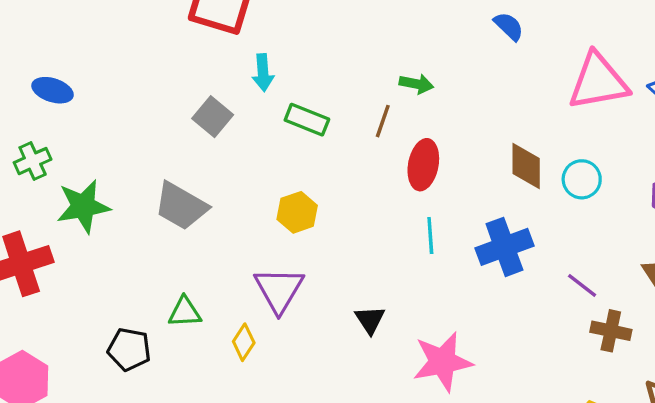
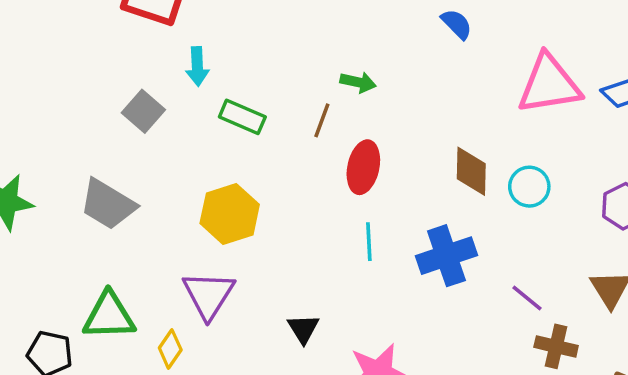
yellow hexagon: (297, 212) -> (230, 214), size x1.4
green triangle: (185, 312) -> (109, 316), size x1.5

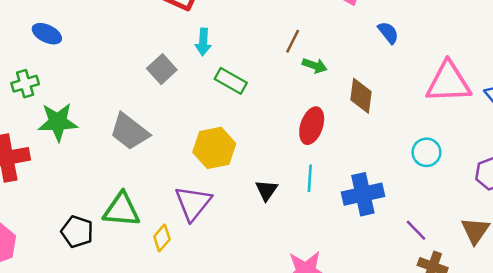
brown line: (322, 120) -> (293, 41), moved
brown diamond: (471, 171) -> (361, 96), moved
black triangle: (303, 329) -> (267, 190), moved

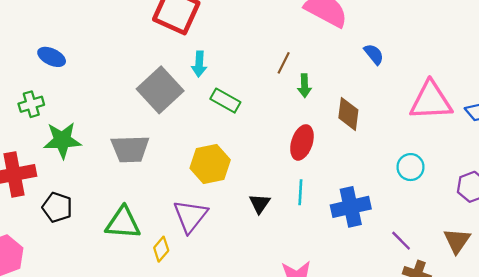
green arrow: (315, 66) -> (304, 86), turned 70
gray square: (162, 69) -> (160, 90), size x1.6
gray trapezoid: (130, 132) -> (130, 149), turned -39
black pentagon: (77, 232) -> (57, 207), moved

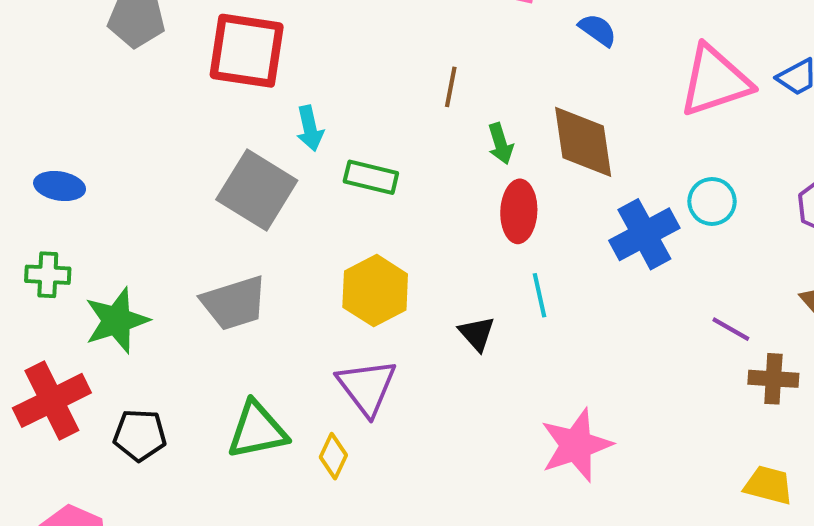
green arrow: (304, 86) -> (501, 144), moved
green cross: (31, 104) -> (48, 275), turned 35
brown diamond: (348, 114) -> (583, 142), size x1.4
blue cross: (351, 207) -> (644, 234), moved

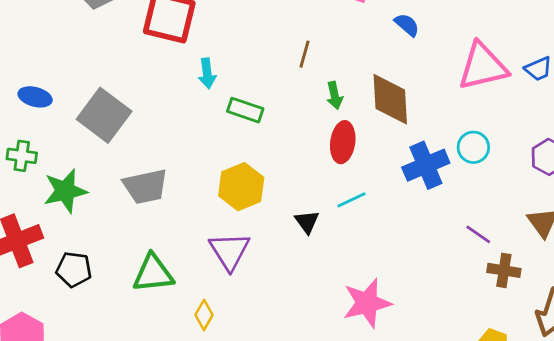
gray square: (257, 190) -> (104, 115), moved
cyan line: (540, 295) -> (351, 200), turned 72
yellow diamond: (333, 456) -> (204, 315), moved

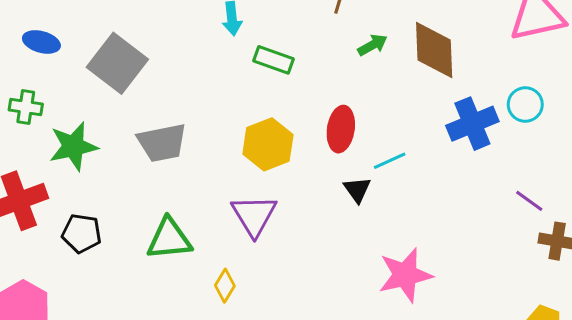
green arrow: (335, 95) -> (373, 45), turned -108
red ellipse: (343, 142) -> (341, 129), moved
black triangle: (307, 222) -> (357, 190), moved

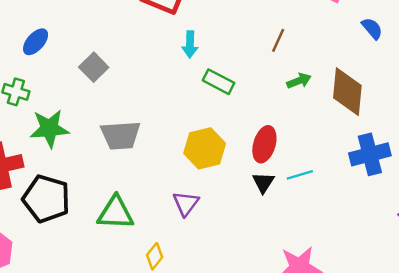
blue ellipse: (41, 42) -> (36, 42), turned -72
gray square: (117, 63) -> (94, 67), size x0.6
black triangle: (357, 190) -> (263, 182), moved
purple triangle: (254, 215) -> (186, 203), size x0.7
black pentagon: (82, 233) -> (46, 199), size x1.5

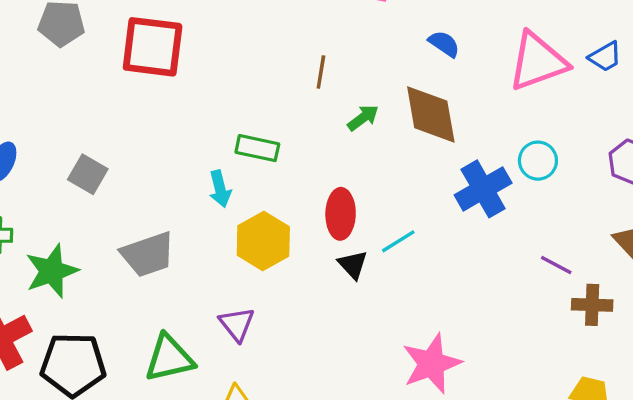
blue semicircle: (372, 28) -> (444, 44), moved
cyan arrow: (190, 44) -> (220, 189), moved
purple triangle: (186, 203) -> (237, 324), moved

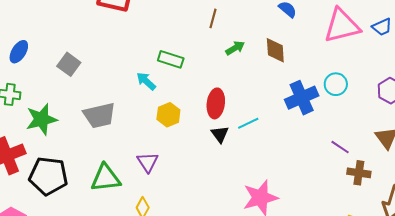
brown diamond: (431, 114) -> (275, 50), size x0.7
cyan arrow: (220, 189) -> (146, 81), turned 140
yellow hexagon: (263, 241) -> (168, 115), size x0.7

